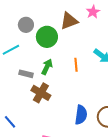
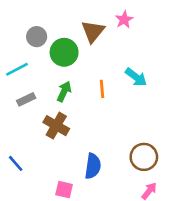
brown triangle: (69, 21) -> (93, 31), turned -30
gray rectangle: (26, 74) -> (26, 99), moved, turned -40
blue semicircle: (81, 115) -> (93, 166), moved

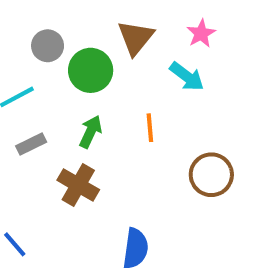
pink star: (124, 20) -> (201, 33), moved
cyan arrow: (136, 77) -> (187, 76), moved
brown circle: (144, 157) -> (211, 175), moved

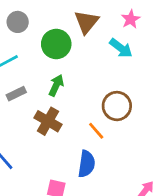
gray circle: (48, 46) -> (18, 22), moved
orange line: (150, 128) -> (96, 131), moved, turned -36
brown circle: (211, 175) -> (117, 106), moved

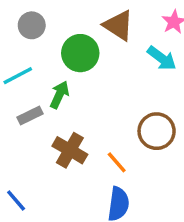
brown triangle: (87, 22) -> (118, 25), turned -36
green arrow: (56, 85) -> (59, 95), moved
orange line: (96, 131) -> (117, 162), moved

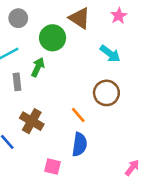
cyan arrow: (162, 58) -> (110, 54), moved
gray rectangle: (30, 116) -> (17, 82), turned -70
brown cross: (70, 150) -> (32, 121), moved

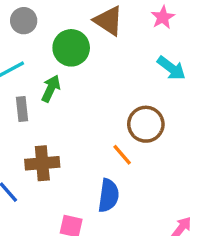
cyan arrow: (110, 54) -> (171, 68), moved
orange line: (78, 115) -> (122, 155), moved
brown cross: (32, 121) -> (42, 163), turned -35

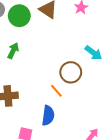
green circle: (71, 48) -> (19, 16), moved
cyan arrow: (171, 68) -> (93, 53), moved

